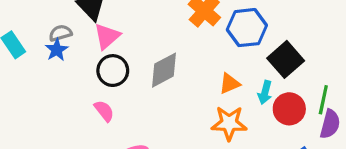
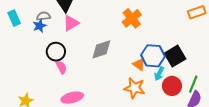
blue hexagon: (247, 28) -> (153, 56), moved
black circle: (113, 71) -> (56, 52), moved
orange triangle: (230, 83) -> (139, 64), turned 48

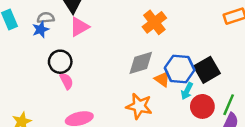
gray diamond: (101, 49) -> (141, 63), moved
orange star: (135, 88) -> (139, 106), moved

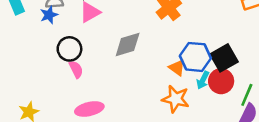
gray diamond: (141, 63) -> (128, 44), moved
orange star: (139, 106) -> (176, 99), moved
red circle: (202, 106) -> (221, 81), moved

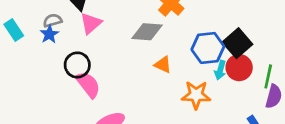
gray diamond: (128, 44) -> (147, 32), moved, turned 32
orange triangle: (177, 68) -> (163, 65), moved
pink semicircle: (76, 69) -> (88, 85), size x1.5

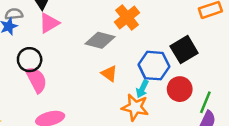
black square: (237, 43) -> (184, 50), moved
cyan arrow: (220, 70) -> (142, 89), moved

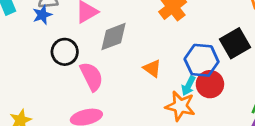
gray diamond: (100, 40) -> (114, 37), moved, turned -36
pink semicircle: (36, 80) -> (91, 76), moved
red circle: (180, 89) -> (210, 84), moved

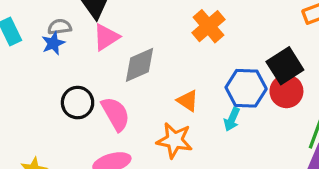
black circle: (65, 52) -> (78, 103), moved
red circle: (210, 84) -> (286, 91), moved
orange star: (180, 106) -> (174, 140), moved

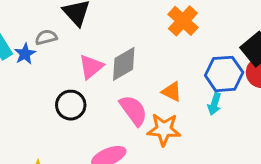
pink triangle: (106, 37) -> (91, 67), moved
blue star: (53, 43) -> (25, 54), moved
pink semicircle: (116, 114) -> (133, 110), moved

